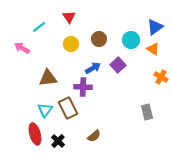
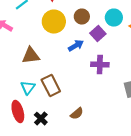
yellow circle: (71, 44) -> (54, 22), size x1.5
purple square: (118, 65) -> (98, 34), moved
purple cross: (83, 87) -> (100, 65), moved

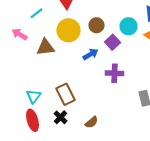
brown triangle: (31, 56) -> (46, 47), moved
cyan triangle: (28, 88) -> (34, 96), moved
black cross: (41, 119) -> (60, 117), moved

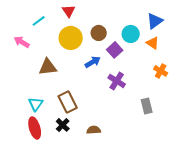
brown triangle: (46, 47) -> (48, 67), moved
purple cross: (114, 73) -> (117, 81), turned 30
brown semicircle: (92, 122) -> (94, 130), turned -144

